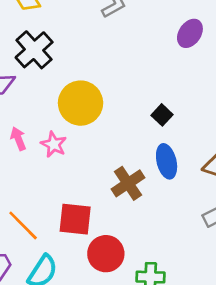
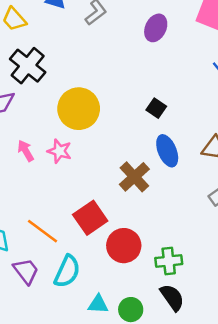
purple ellipse: (190, 33) -> (156, 28), moved
red square: (75, 219) -> (90, 218), turned -32

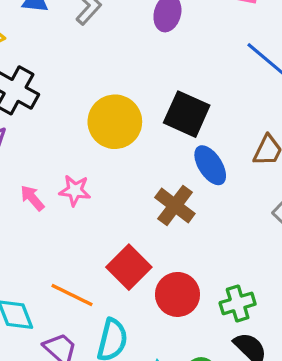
black square: (156, 108) -> (187, 114), size x1.8
yellow circle: (79, 109) -> (115, 122), moved

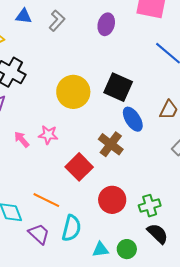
red square: (129, 267) -> (79, 167), moved

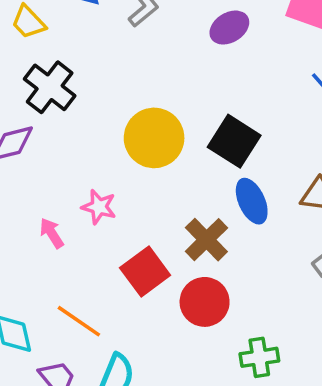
purple ellipse: (106, 24) -> (229, 28), turned 35
pink arrow: (22, 139) -> (52, 233), moved
red circle: (112, 200) -> (205, 302), moved

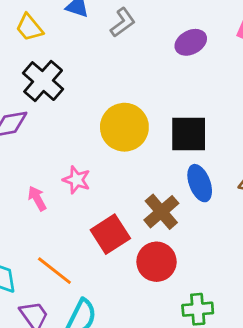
black square: (234, 141) -> (189, 134), turned -36

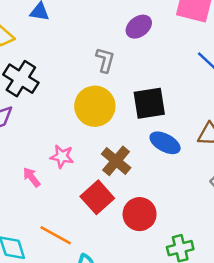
gray L-shape: (123, 22) -> (105, 60), moved, turned -30
blue ellipse: (200, 183) -> (165, 143), turned -32
brown cross: (161, 212) -> (116, 161), moved

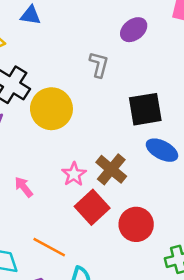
yellow circle: (95, 106) -> (51, 109), moved
pink star: (62, 157) -> (74, 174), moved, turned 30

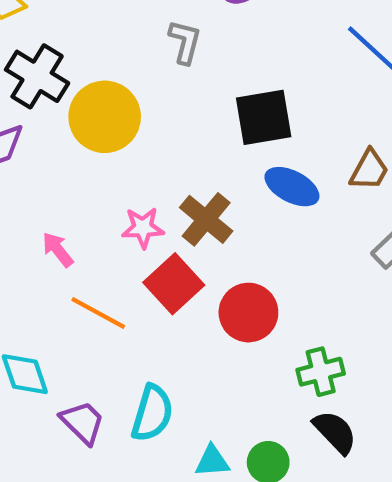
pink star: (74, 174) -> (143, 228), turned 30
orange line: (49, 247) -> (98, 313), moved

